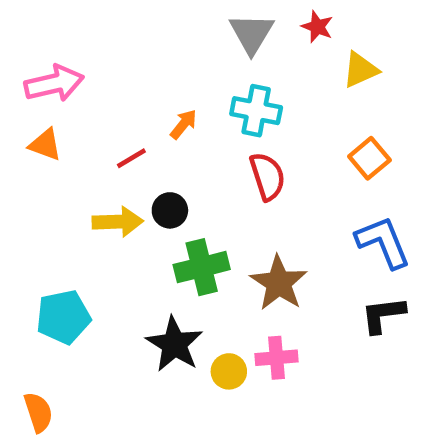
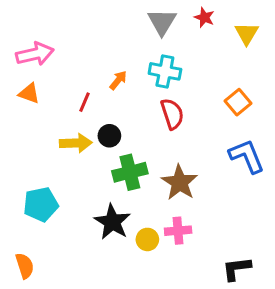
yellow triangle: (360, 70) -> (247, 33), moved, turned -35
red line: (131, 158) -> (85, 102), turned -36
black L-shape: (383, 315) -> (236, 269), moved

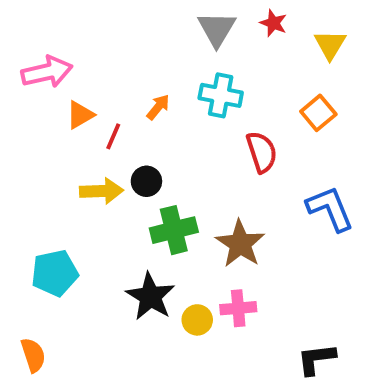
orange triangle: (29, 93) -> (80, 115), moved, turned -50
orange square: (238, 102) -> (318, 113), moved
red semicircle: (172, 114) -> (262, 152), moved

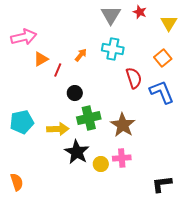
yellow arrow: (102, 191) -> (58, 129), moved
blue L-shape: (330, 209) -> (162, 92), moved
cyan pentagon: (55, 273) -> (22, 122), moved

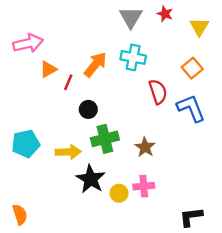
orange arrow: (81, 55) -> (95, 65), size x1.6
brown star: (123, 125) -> (145, 147), size x0.7

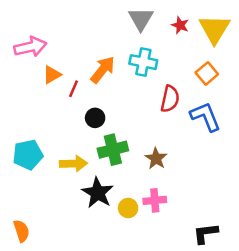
red star: (165, 14) -> (180, 25), moved
yellow triangle: (199, 27) -> (214, 29), size x1.5
red semicircle: (158, 92) -> (170, 99), turned 30

